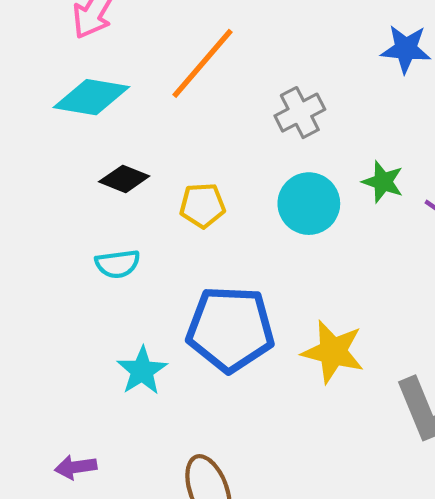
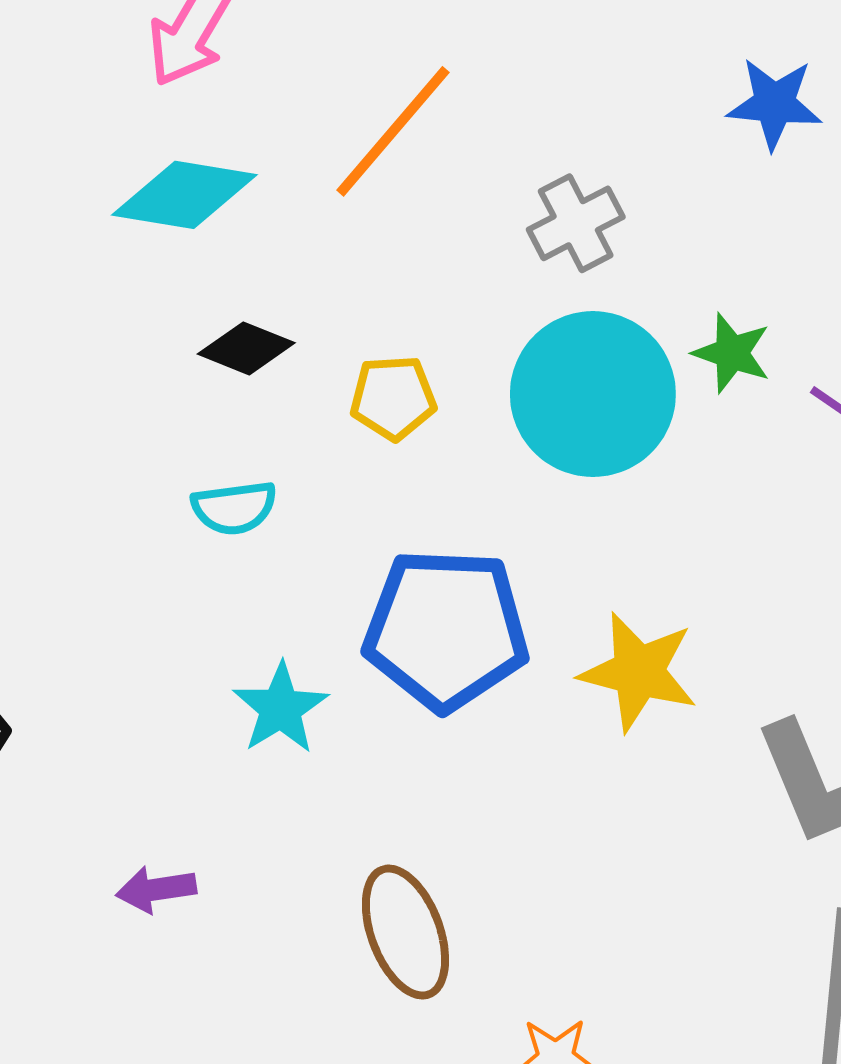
cyan circle: (309, 204) -> (593, 394), size x1.4

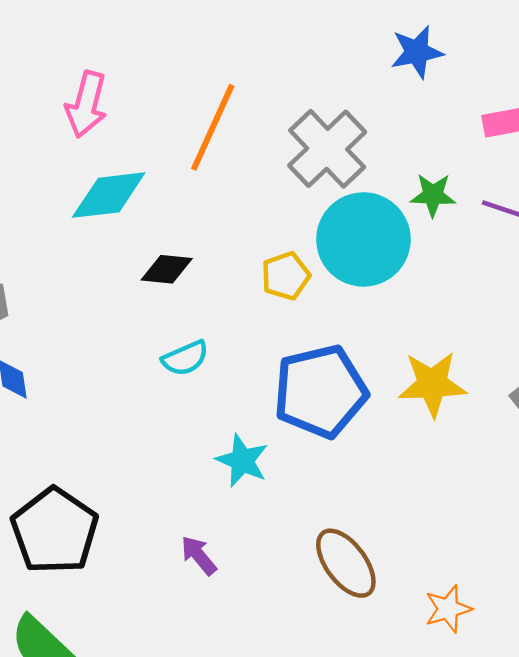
gray cross: (576, 223) -> (327, 149), size x1.5
yellow pentagon: (393, 398) -> (286, 276), moved
purple arrow: (156, 889) -> (199, 555), moved, turned 75

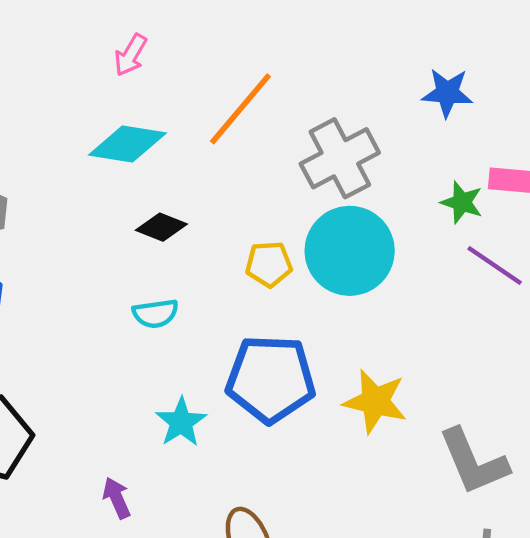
pink arrow: (86, 104) -> (131, 55), size x0.7
green star: (433, 195) -> (462, 202), moved

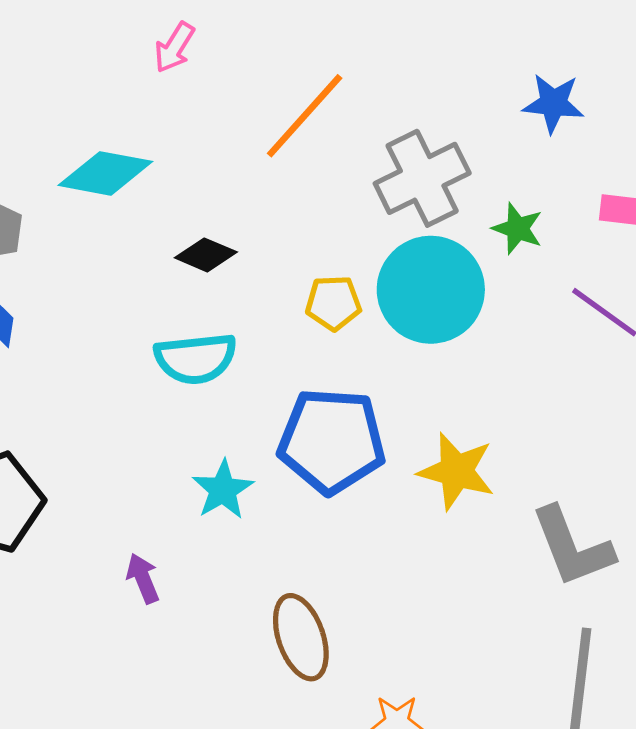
cyan diamond: (127, 144) -> (105, 173), moved
green star: (462, 202) -> (518, 229), moved
cyan semicircle: (155, 314) -> (196, 358), size x1.5

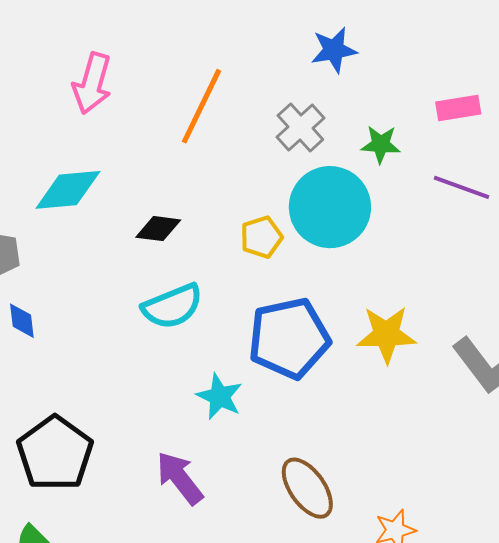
pink arrow: (174, 47) -> (92, 83), size x1.5
blue star: (553, 103) -> (334, 50), moved
gray cross: (422, 178) -> (300, 127), size x0.7
purple arrow: (143, 578) -> (180, 478), size x1.5

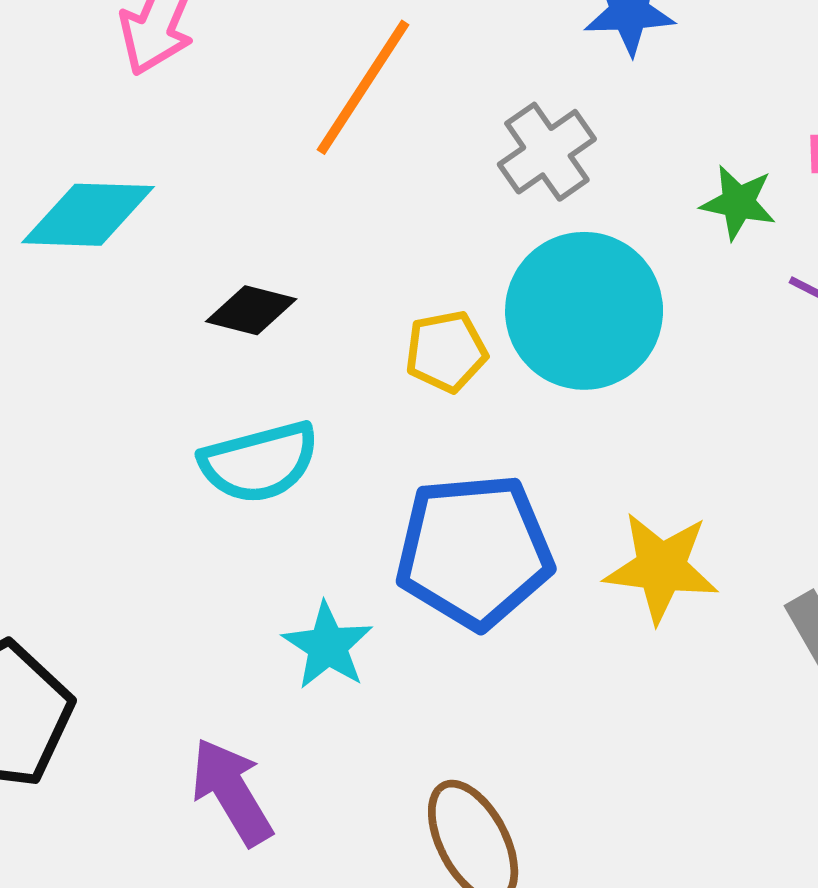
green star: (381, 144) -> (738, 203), moved

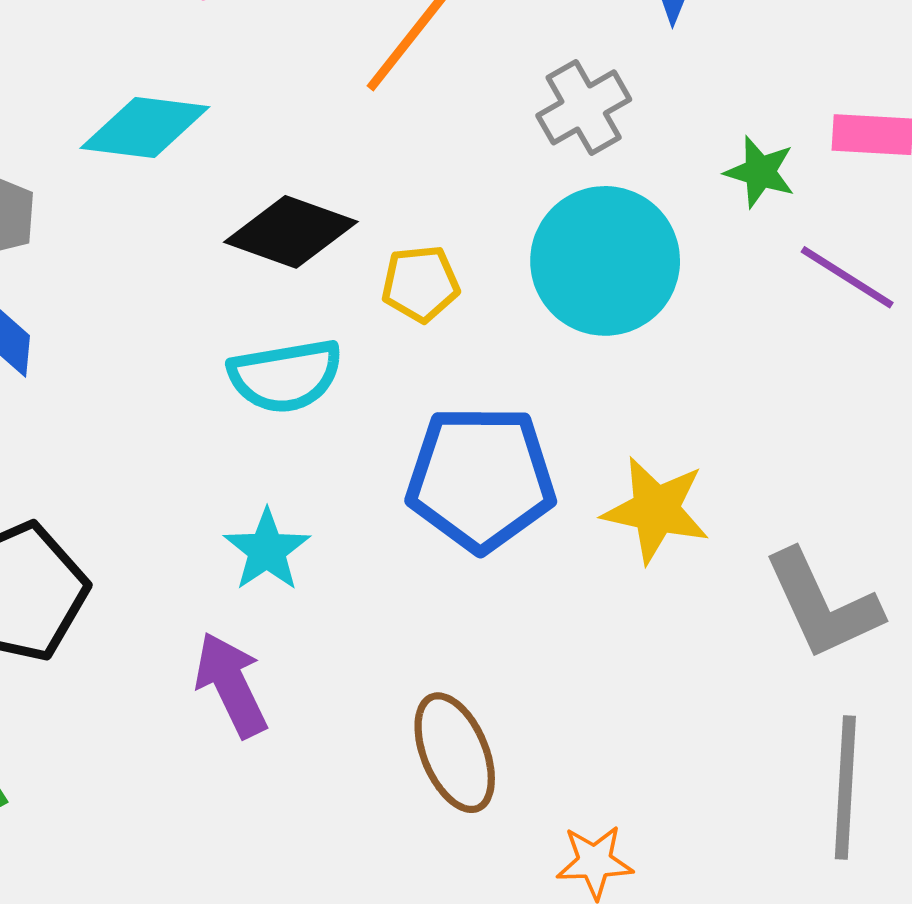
black diamond: (251, 310) -> (291, 232), size x1.5
yellow pentagon: (446, 351) -> (420, 284), moved
cyan star: (328, 646) -> (267, 550), moved

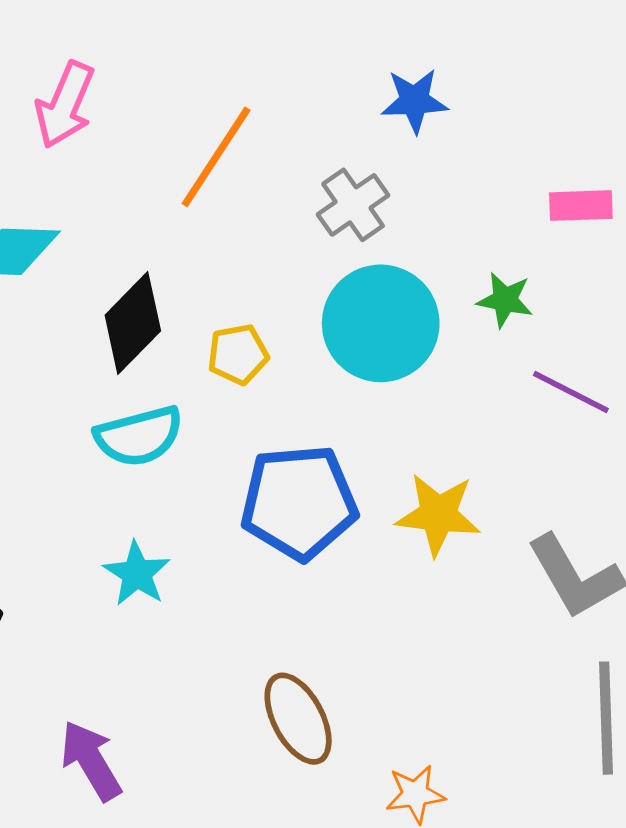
green star: (760, 172) -> (505, 300), moved
black diamond: (291, 232) -> (133, 323), turned -60
purple line: (847, 277) -> (571, 392), moved
purple arrow: (231, 685) -> (91, 761), moved

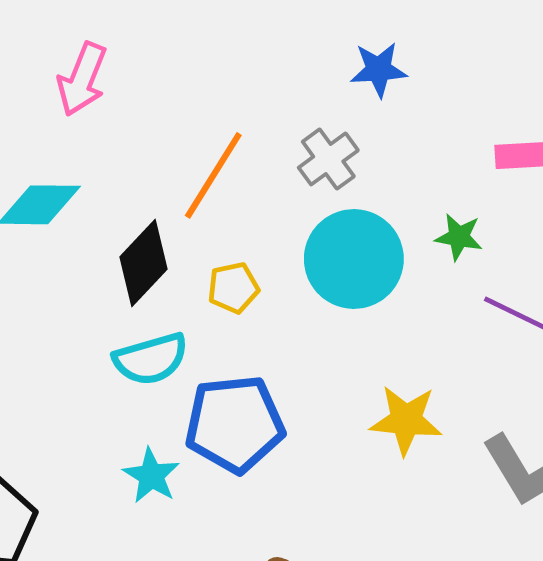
orange line: (216, 157) -> (213, 175), moved
blue pentagon: (299, 502) -> (235, 424), moved

